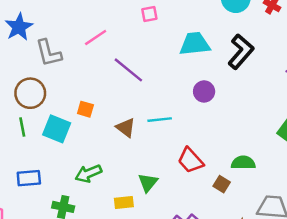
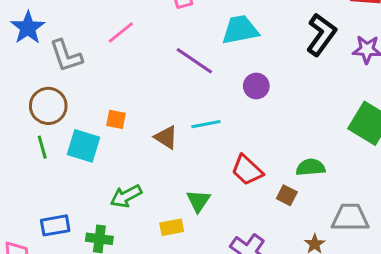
black L-shape: (241, 52) -> (321, 35), moved
purple line: (128, 70) -> (194, 61), moved
blue rectangle: (29, 178) -> (55, 225), moved

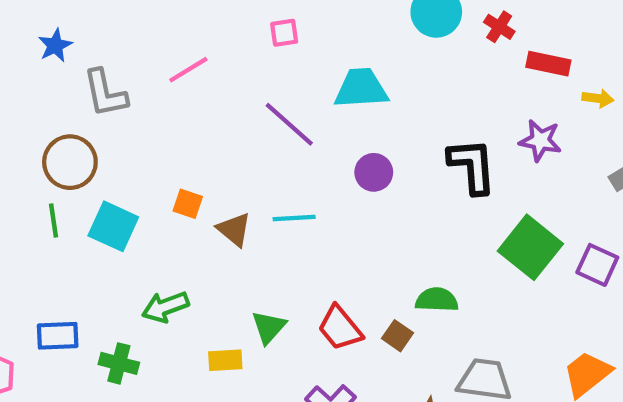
blue star: (28, 28) -> (55, 45), size x0.7
black L-shape: (321, 35) -> (472, 166), moved, turned -48
orange square: (116, 119) -> (188, 204), moved
red trapezoid: (247, 170) -> (340, 328), moved

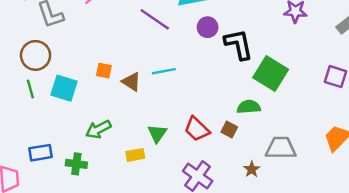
black L-shape: (472, 166) -> (239, 44), moved
purple circle: (374, 172) -> (208, 27), moved
green square: (530, 247) -> (271, 73), moved

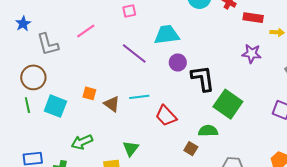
red trapezoid: (197, 129) -> (166, 116), moved

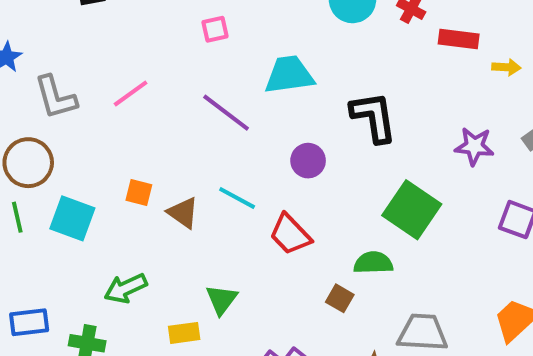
pink line: (86, 31) -> (131, 94), moved
purple star: (252, 54) -> (474, 146), moved
purple circle: (178, 62) -> (308, 161), moved
black L-shape: (203, 78) -> (374, 117), moved
cyan line: (139, 97) -> (237, 198), turned 36

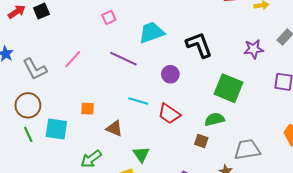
brown triangle: (183, 213) -> (114, 128), moved

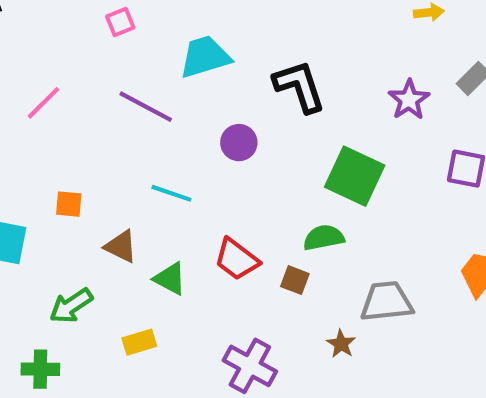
purple star: (254, 49) -> (409, 100), turned -30
red trapezoid: (169, 114) -> (237, 259), moved
green triangle: (141, 154) -> (170, 279), moved, turned -30

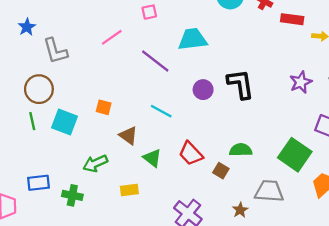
black L-shape: (299, 86) -> (240, 84), moved
pink line: (43, 103) -> (112, 37), moved
green square: (355, 176) -> (295, 155), moved

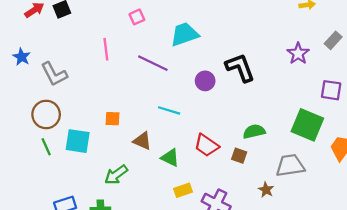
pink line: (112, 37) -> (106, 49), turned -50
yellow rectangle: (129, 190) -> (183, 190), moved

